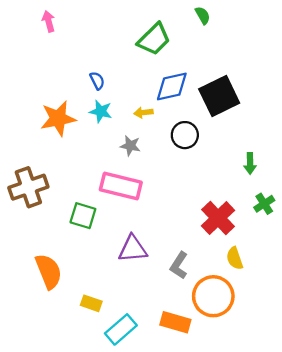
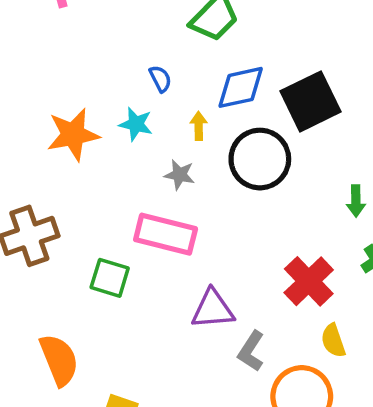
blue semicircle: (97, 81) -> (160, 79), moved
yellow arrow: (143, 113) -> (199, 126), turned 96
black circle: (185, 135) -> (260, 159), size x1.5
purple triangle: (133, 249) -> (213, 309), moved

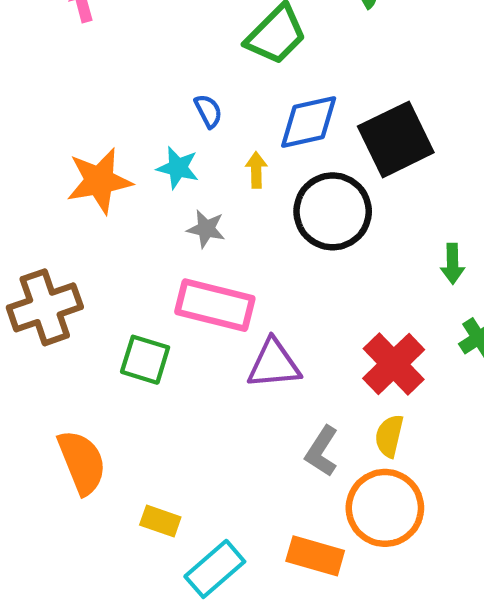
gray star: (180, 175) -> (206, 229), moved
purple triangle: (213, 309) -> (274, 364), moved
yellow semicircle: (333, 341) -> (389, 436), moved, turned 32

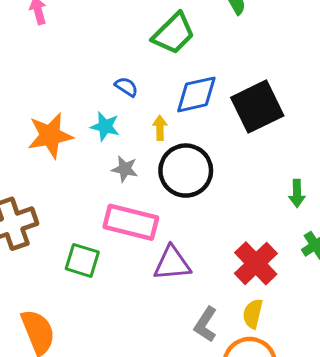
blue semicircle: (208, 111) -> (126, 87), turned -30
black circle: (333, 211) -> (186, 171), moved

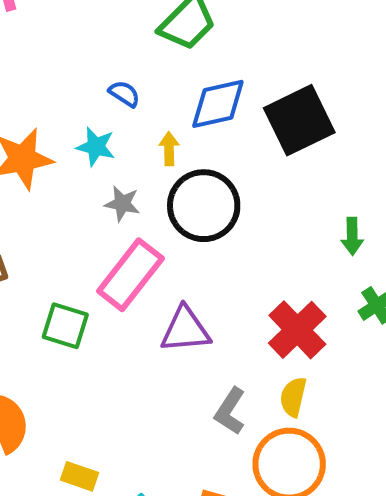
pink rectangle: (131, 222) -> (130, 275), turned -66

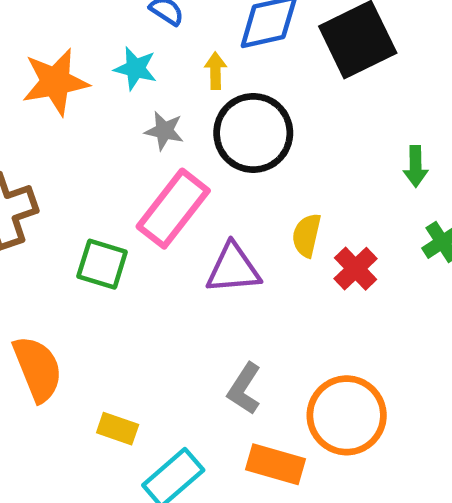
red cross: (297, 330) -> (356, 269), size x0.7
yellow semicircle: (293, 397) -> (307, 235), moved
gray L-shape: (230, 411) -> (244, 389), moved

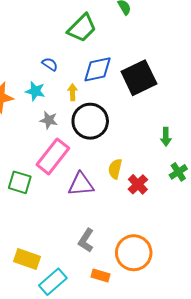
yellow rectangle: (118, 429) -> (27, 259), size x1.4
orange rectangle: (275, 464) -> (101, 276), size x0.7

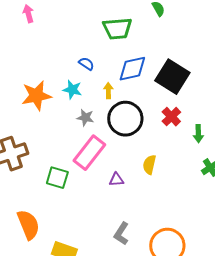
green trapezoid: (82, 28) -> (117, 29), turned 40
black square: (139, 78) -> (172, 77), turned -32
purple triangle: (81, 184) -> (116, 180), size x0.6
red cross: (138, 184) -> (171, 117), moved

